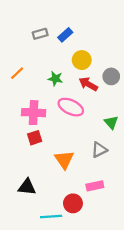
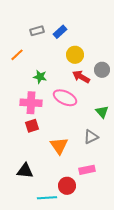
orange line: (17, 73) -> (17, 55), moved
green star: (55, 79) -> (40, 77), moved

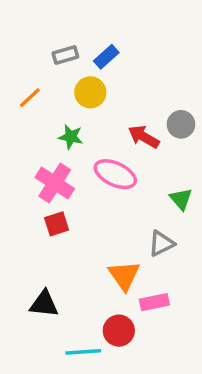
yellow circle: (75, 55) -> (90, 92), moved
pink cross: (31, 103) -> (55, 183), turned 30
orange triangle: (59, 146) -> (124, 275), moved

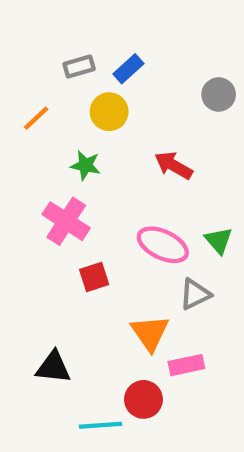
gray circle: (181, 124) -> (219, 94), moved
pink ellipse: (115, 174) -> (163, 245), moved
red square: (57, 224) -> (94, 277), moved

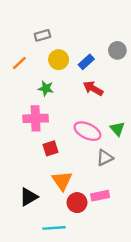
blue rectangle: (128, 69) -> (86, 62), moved
pink cross: (66, 221) -> (36, 118), turned -35
orange triangle: (150, 333) -> (62, 181), moved
black triangle: (53, 367) -> (29, 197), turned -36
red circle: (143, 399) -> (77, 203), moved

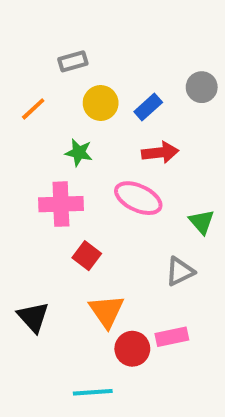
red arrow: (93, 88) -> (160, 153), turned 144
pink ellipse: (87, 131) -> (138, 198), moved
red square: (51, 148) -> (87, 256), turned -35
black triangle: (29, 197) -> (33, 317), moved, turned -42

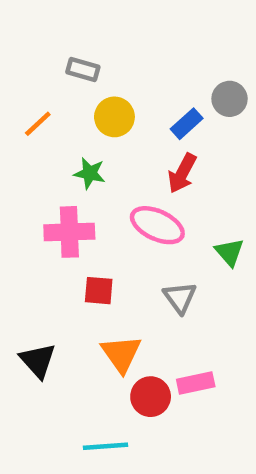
gray rectangle: (73, 61) -> (83, 70), turned 32
blue rectangle: (148, 107) -> (187, 124), moved
red arrow: (160, 153) -> (182, 173), turned 124
red square: (87, 256) -> (99, 291), turned -32
gray triangle: (180, 271) -> (180, 297), moved, turned -40

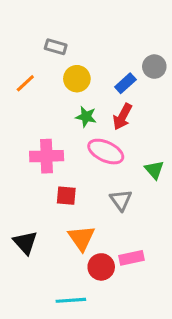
green star: (90, 173) -> (86, 117), moved

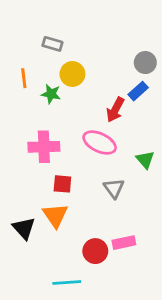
orange line: (25, 83) -> (24, 78), turned -54
blue rectangle: (125, 83) -> (138, 91), moved
green star: (86, 117) -> (51, 94), moved
orange triangle: (81, 238) -> (55, 215), moved

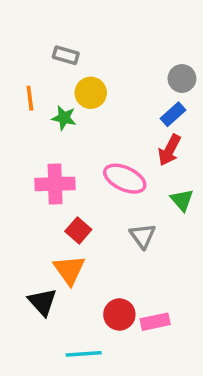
red arrow: (115, 110) -> (169, 150), moved
red square: (62, 184) -> (78, 230), turned 36
black triangle: (24, 228) -> (42, 302), moved
pink rectangle: (124, 243) -> (155, 322), moved

